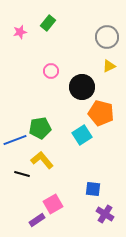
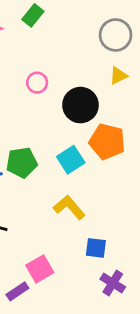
cyan square: (82, 135) -> (71, 160), moved
yellow L-shape: (42, 160) -> (69, 207), moved

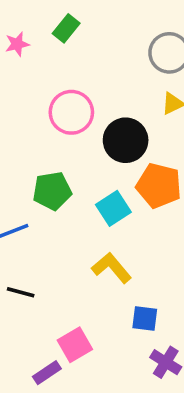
pink circle: (37, 83) -> (71, 112), size x1.6
green pentagon: (22, 162) -> (52, 191), moved

